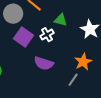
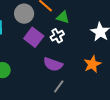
green triangle: (61, 20) -> (63, 17), moved
gray line: (73, 80) -> (59, 86), moved

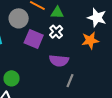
orange star: (92, 64) -> (90, 40), moved, turned 30

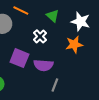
green triangle: (57, 13) -> (53, 16), moved, turned 40
purple square: (34, 39) -> (19, 58), moved

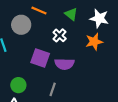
gray line: (55, 85) -> (53, 89), moved

